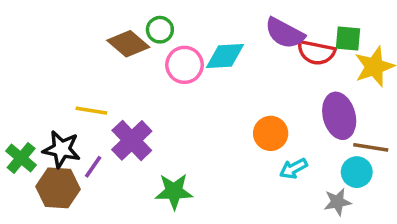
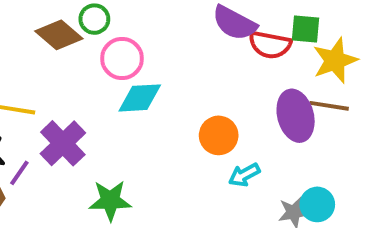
cyan diamond: (225, 56) -> (140, 98), moved
brown line: (371, 147) -> (329, 106), moved
cyan circle: (357, 172) -> (317, 204), moved

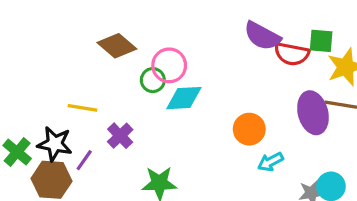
green circle: (94, 19) -> (153, 80), moved
purple cross: (63, 143) -> (120, 136), size x0.7

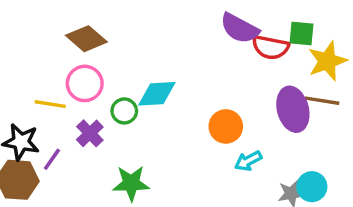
pink circle: (169, 65) -> (85, 83), moved
green circle: (153, 80) -> (124, 111), moved

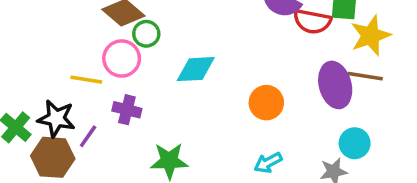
green circle: (124, 111) -> (146, 34), moved
purple cross: (90, 133) -> (127, 110), turned -32
cyan arrow: (248, 161) -> (268, 163), moved
cyan circle: (312, 187) -> (355, 143), moved

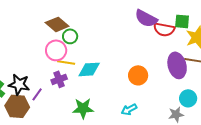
cyan diamond: (196, 69) -> (89, 69), moved
yellow line: (86, 80) -> (66, 62), moved
purple cross: (127, 110) -> (59, 79), turned -35
cyan arrow: (268, 163) -> (129, 109), moved

